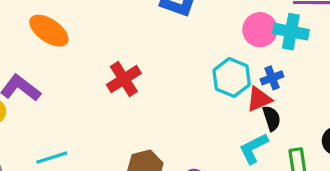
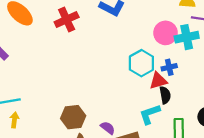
cyan cross: (291, 32) -> (187, 37), turned -30
red cross: (124, 79) -> (67, 20), moved

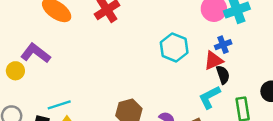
cyan hexagon: (141, 63) -> (174, 47), moved

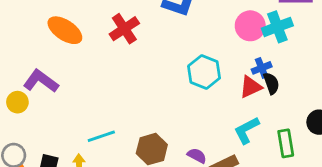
black semicircle: (223, 75) -> (271, 83), moved
cyan line: (59, 105) -> (101, 136), moved

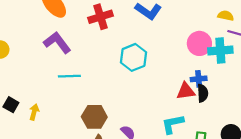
cyan hexagon: (204, 72) -> (134, 57), moved
purple L-shape: (41, 81) -> (57, 43), moved
cyan line: (101, 136) -> (69, 76), moved

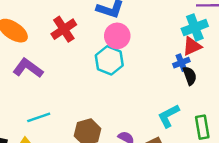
pink circle: (199, 43) -> (117, 36), moved
cyan line: (69, 76) -> (39, 117), moved
red triangle: (186, 91) -> (192, 46), moved

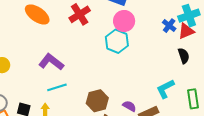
blue cross: (181, 63) -> (169, 26), moved, turned -32
purple L-shape: (28, 68) -> (51, 62), moved

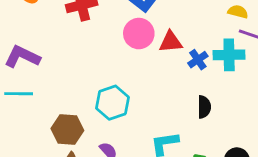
red triangle: (186, 31) -> (171, 42), moved
cyan hexagon: (117, 41) -> (112, 103), moved
purple L-shape: (51, 62) -> (22, 57), turned -30

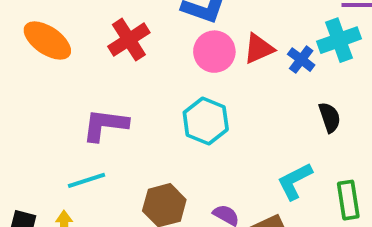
purple L-shape: (22, 57) -> (105, 125), moved
cyan hexagon: (112, 103) -> (206, 121), moved

